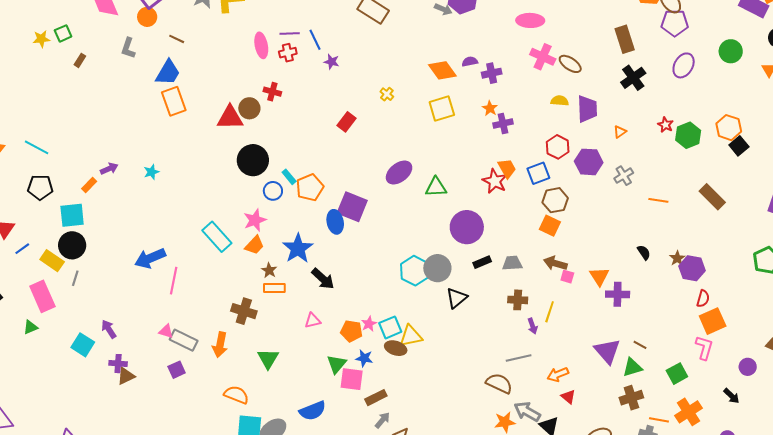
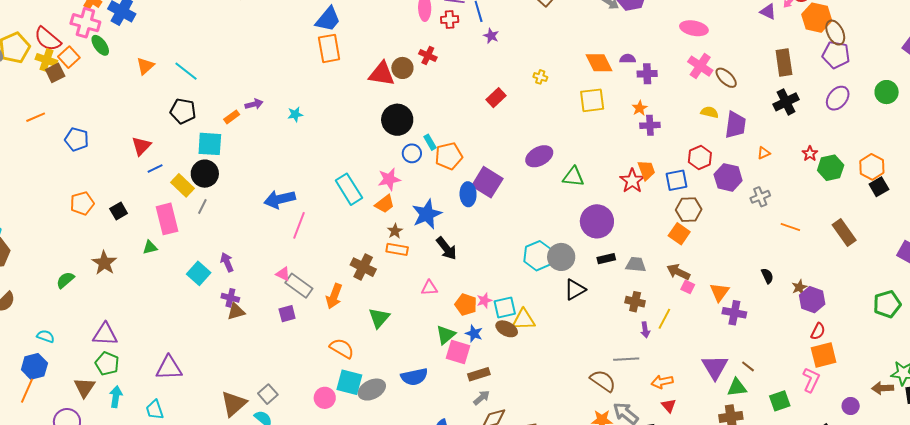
yellow cross: (387, 94) -> (540, 77), turned -32

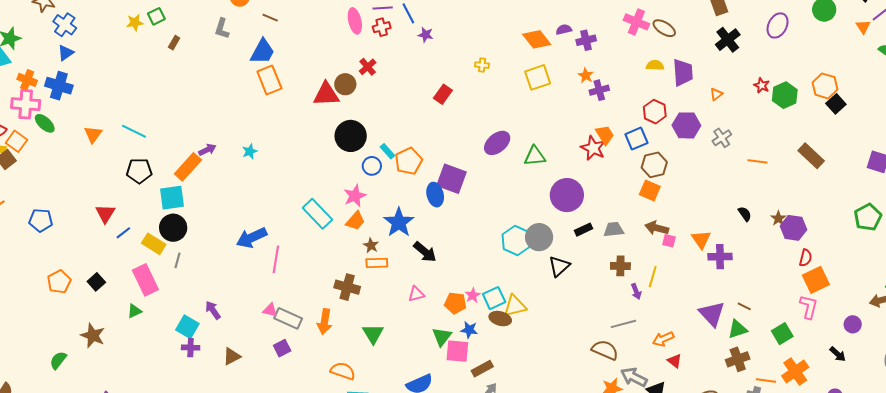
red cross: (428, 55) -> (368, 67), turned 36
orange rectangle: (232, 117) -> (188, 167), size x1.8
purple cross: (230, 298) -> (191, 348), moved

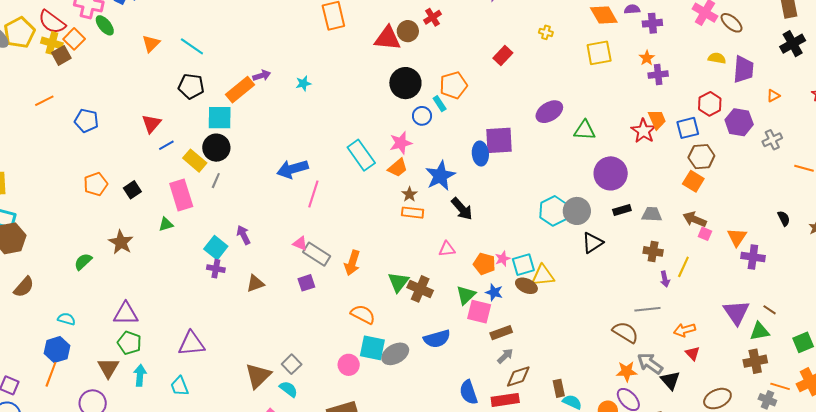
orange pentagon: (409, 161) -> (453, 85), moved
purple square: (452, 179) -> (499, 140), turned -32
brown cross: (347, 287) -> (420, 289), moved

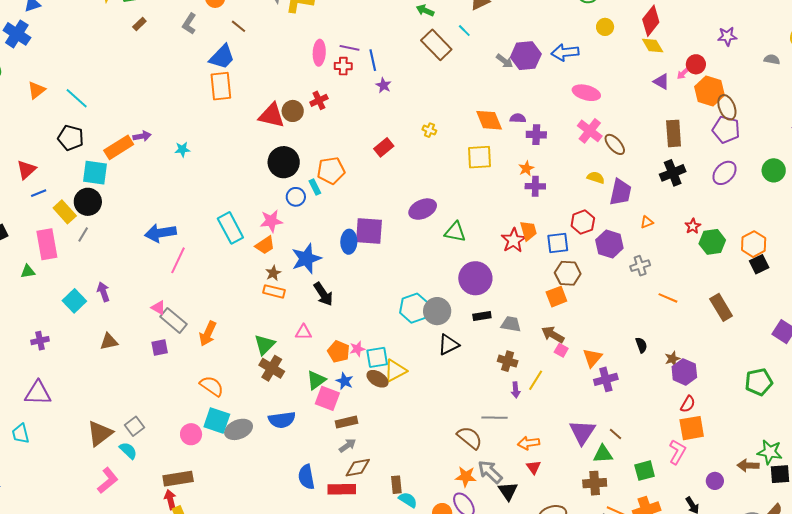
orange square: (693, 181) -> (556, 297), turned 30
purple cross: (753, 257) -> (606, 379), turned -30
purple cross: (216, 269) -> (40, 341), moved, turned -30
yellow triangle: (543, 276) -> (395, 371), turned -30
green triangle: (398, 282) -> (265, 345), moved

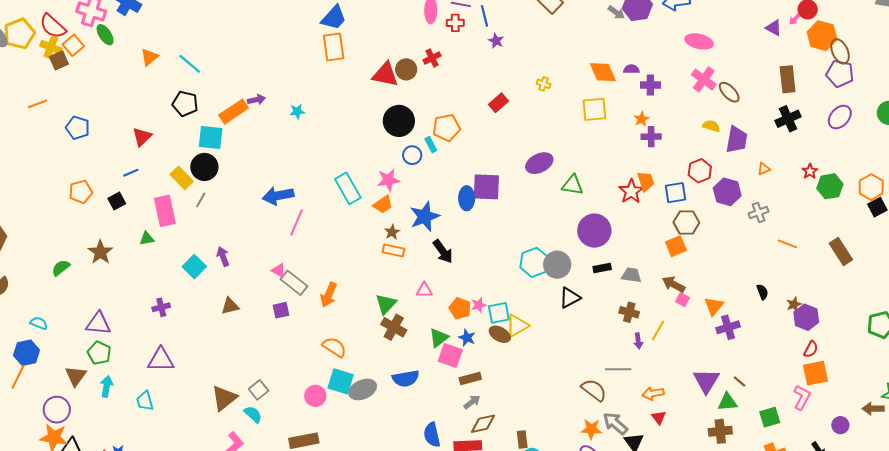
blue line: (39, 193) -> (131, 173), moved

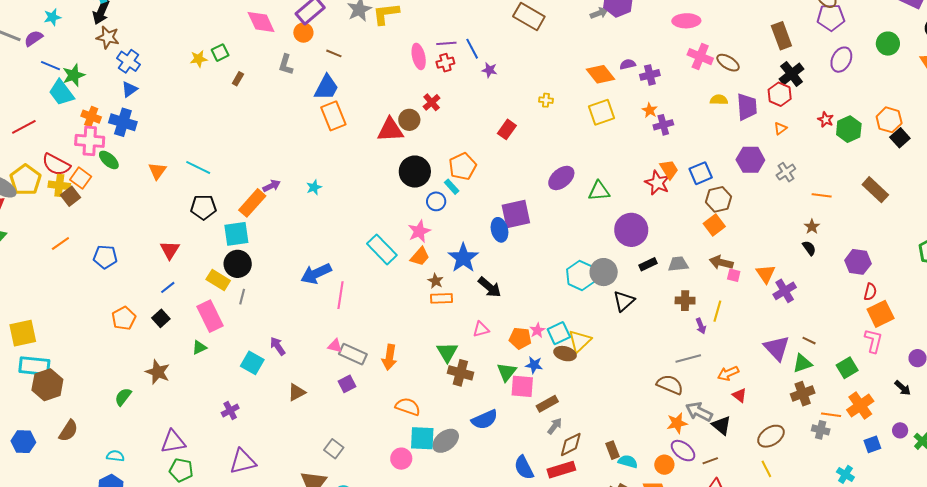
gray arrow: (616, 12) -> (599, 13), turned -42
red hexagon: (700, 171) -> (780, 94), moved
brown star: (794, 304) -> (812, 227), moved
gray square: (259, 390) -> (334, 449), moved

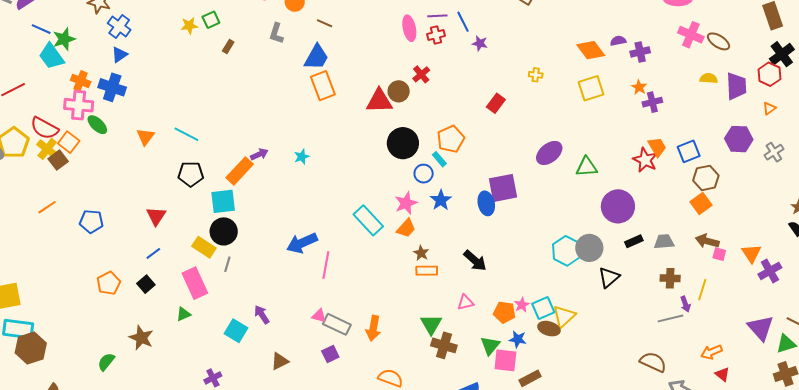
yellow cross: (59, 185) -> (47, 149), turned 30
blue star: (463, 258) -> (441, 200), moved, size x0.7
gray line: (688, 359) -> (671, 318), moved

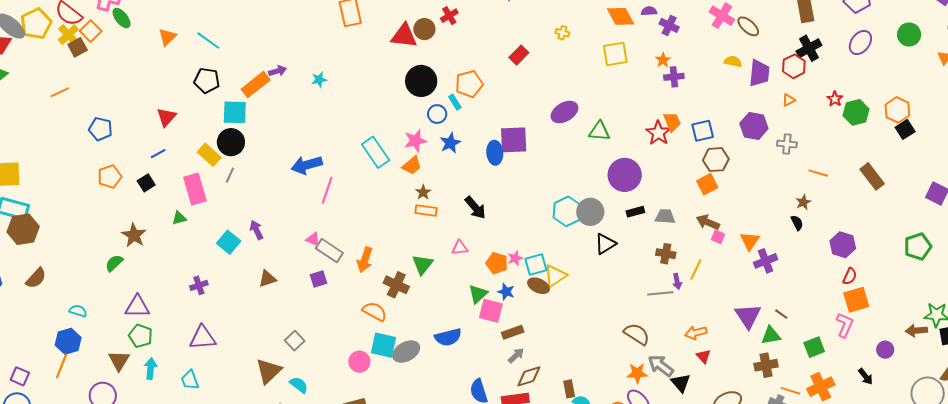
purple cross: (640, 52) -> (669, 25), turned 30
gray cross: (774, 152) -> (787, 144), turned 30
blue pentagon: (91, 222) -> (101, 129), moved
brown cross: (444, 345) -> (396, 285), moved
green semicircle: (106, 362) -> (114, 263), moved

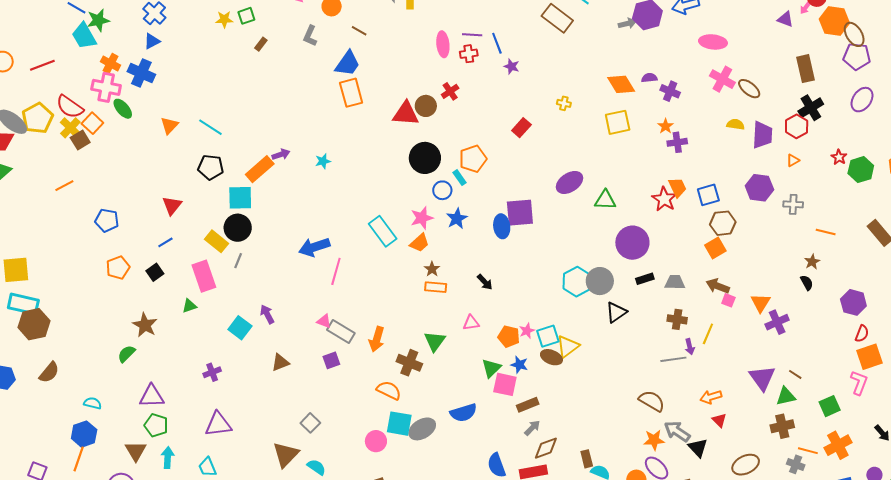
black arrow: (475, 208) -> (485, 282), size x0.7

